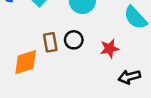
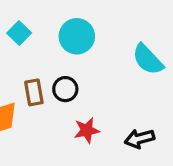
red star: (110, 48) -> (87, 130), moved

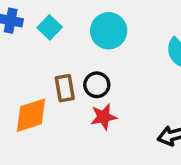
red star: (87, 130) -> (104, 117), moved

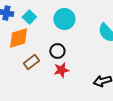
brown rectangle: (65, 88) -> (31, 62), moved, turned 63
orange diamond: (31, 115) -> (18, 38), moved

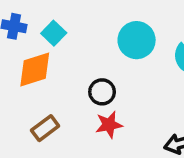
cyan circle: (64, 19) -> (137, 40), moved
brown rectangle: (31, 62) -> (45, 128), moved

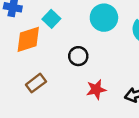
cyan square: (54, 33) -> (51, 19), moved
red star: (109, 125) -> (96, 89), moved

